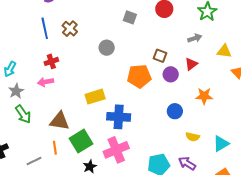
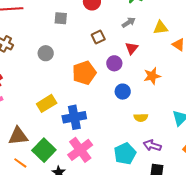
brown square: (160, 56) -> (98, 37), moved, turned -32
blue circle: (175, 111) -> (123, 92), moved
yellow semicircle: (193, 137) -> (141, 118), moved
orange line: (55, 148) -> (20, 163), turned -32

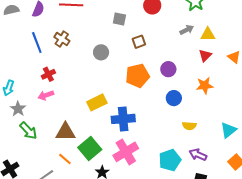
yellow triangle: (160, 28) -> (208, 34), moved
brown square: (98, 37) -> (139, 42), moved
red triangle: (132, 48) -> (205, 56), moved

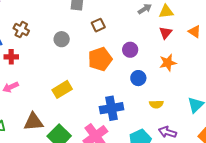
red cross: (48, 74) -> (11, 57), moved, turned 32
blue cross: (123, 119) -> (111, 108), moved

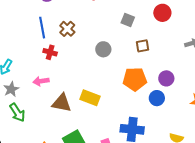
blue circle: (138, 78) -> (157, 98), moved
yellow rectangle: (62, 89) -> (90, 98), turned 36
brown triangle: (33, 122) -> (62, 103), moved

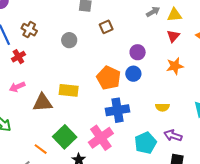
red cross: (50, 52) -> (18, 57), turned -32
orange pentagon: (135, 79) -> (109, 78), moved, turned -30

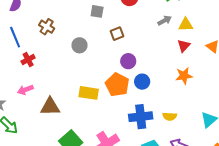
brown cross: (29, 30) -> (47, 27), moved
purple circle: (138, 52) -> (128, 61), moved
yellow rectangle: (69, 90) -> (89, 93), moved
blue cross: (118, 110) -> (141, 117), moved

